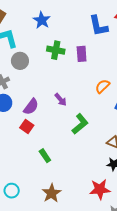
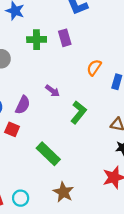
red square: (27, 126) -> (12, 129), moved
green rectangle: (45, 156) -> (48, 154), size x1.6

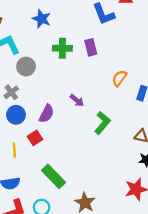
red square: (12, 129) -> (35, 138), turned 32
green rectangle: (48, 154) -> (53, 176), moved

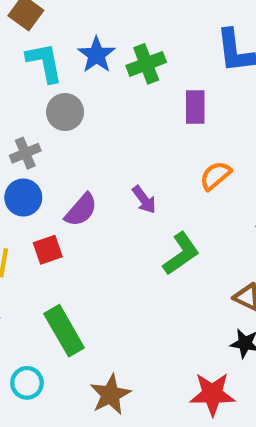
blue star: (42, 19) -> (96, 55), moved
green cross: (62, 48) -> (146, 64), moved, turned -36
orange semicircle: (119, 78) -> (215, 176), moved

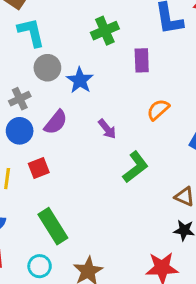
blue star: (96, 55) -> (80, 80), moved
purple semicircle: (81, 210) -> (56, 122), moved
cyan circle: (27, 383) -> (40, 266), moved

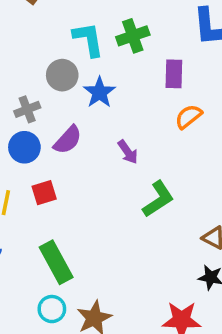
cyan L-shape: (31, 32) -> (88, 39), moved
orange semicircle: (158, 110) -> (189, 117), moved
cyan circle: (40, 266) -> (52, 309), moved

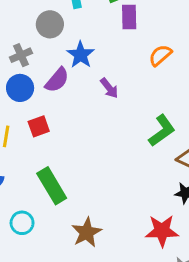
purple rectangle: (174, 74) -> (129, 17), moved
blue star: (99, 92) -> (81, 55), moved
green L-shape: (158, 199) -> (162, 131), moved
cyan circle: (52, 309) -> (22, 223), moved

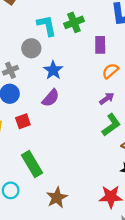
purple rectangle: (129, 17) -> (100, 45), moved
purple semicircle: (57, 80) -> (51, 98), moved
purple arrow: (109, 88) -> (107, 98), moved, turned -88

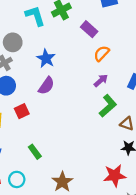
purple rectangle: (100, 45) -> (89, 29), turned -42
gray circle: (31, 48) -> (13, 42), moved
green rectangle: (32, 164) -> (35, 152), size x0.6

